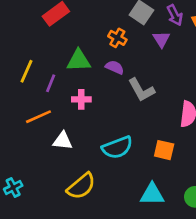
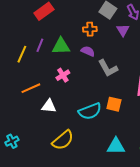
orange cross: (117, 38) -> (90, 29), turned -32
purple line: (51, 83) -> (40, 45), moved
pink cross: (81, 99) -> (63, 75), turned -32
orange square: (164, 150) -> (114, 104), moved

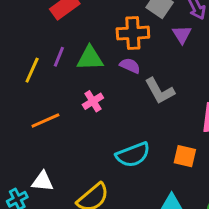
orange cross: (90, 29) -> (133, 33), size x1.5
orange square: (114, 104) -> (185, 156), moved
white triangle: (49, 106) -> (42, 181), moved

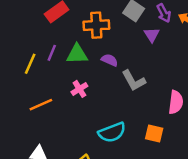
orange cross: (133, 33) -> (96, 25), moved

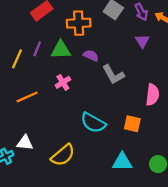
purple triangle: (152, 35) -> (142, 41), moved
cyan semicircle: (112, 132) -> (93, 123), turned 50

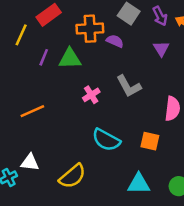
purple semicircle: (91, 56) -> (115, 41), moved
yellow line: (17, 59) -> (21, 35), moved
pink cross: (63, 82) -> (91, 95), moved

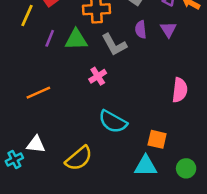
purple semicircle: (115, 41) -> (141, 29), moved, turned -120
gray L-shape: (129, 86) -> (114, 45), moved
orange square: (150, 141) -> (157, 139), moved

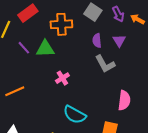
purple line: (50, 38) -> (24, 48), turned -64
gray L-shape: (114, 45) -> (105, 64), moved
pink semicircle: (180, 90) -> (124, 100), moved

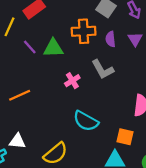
orange cross: (61, 24) -> (84, 31), moved
gray L-shape: (105, 64) -> (103, 69), moved

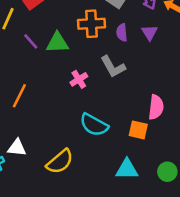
orange line: (20, 95) -> (19, 96), turned -40
orange square: (125, 137) -> (138, 130), moved

